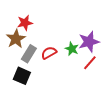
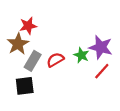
purple star: (89, 42) -> (101, 47), turned 30
black square: (22, 76) -> (25, 86), turned -30

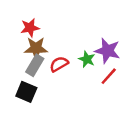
brown star: (18, 44) -> (36, 48), moved, turned 30
black square: (25, 86) -> (26, 92), turned 30

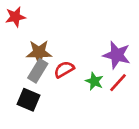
red star: (30, 28) -> (15, 17), moved
green star: (87, 59) -> (94, 81), moved

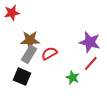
green star: (94, 81) -> (73, 78), moved

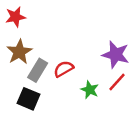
brown star: (30, 40) -> (19, 52), moved, turned -30
green star: (73, 78) -> (90, 90), moved

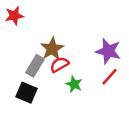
brown star: (19, 52) -> (52, 49), moved
green star: (90, 90) -> (74, 84), moved

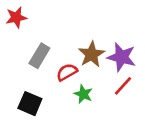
brown star: (52, 49) -> (91, 54), moved
gray rectangle: (35, 66) -> (39, 56), moved

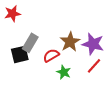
black square: (30, 104) -> (20, 54), moved, turned -36

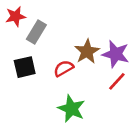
gray rectangle: (30, 43) -> (36, 32), moved
green star: (64, 72) -> (71, 109), moved, size x1.5

